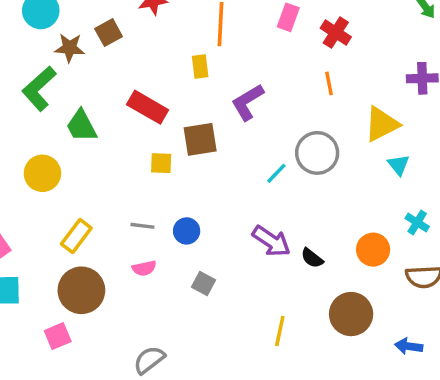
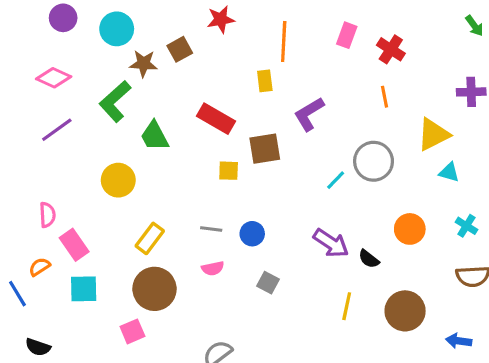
cyan triangle: (399, 165) -> (449, 172), turned -35
orange circle: (373, 250) -> (410, 229), moved
yellow line: (280, 331) -> (347, 306), moved

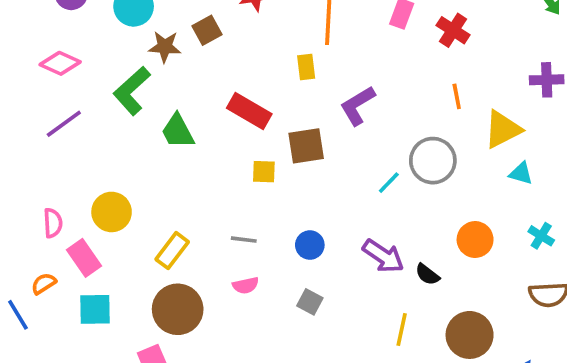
orange line: (385, 97) -> (457, 96), moved
yellow circle: (118, 180) -> (112, 212), moved
blue circle: (252, 234) -> (310, 245), moved

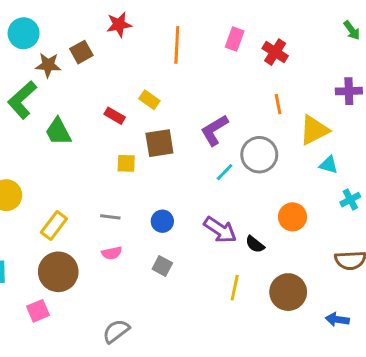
yellow rectangle: (306, 67) -> (149, 100), moved, turned -48
purple L-shape: (358, 105) -> (214, 130), moved
red rectangle: (249, 111) -> (115, 116), size x0.6
cyan cross: (541, 236) -> (350, 200), moved, turned 30

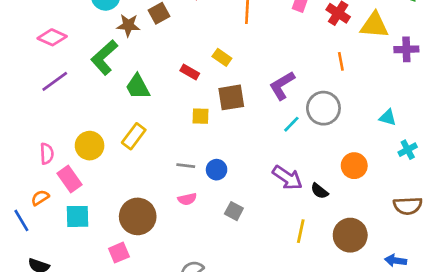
yellow triangle: (314, 130) -> (374, 25), moved, turned 32
blue circle: (162, 221) -> (217, 170), moved
yellow rectangle: (54, 226) -> (134, 136), moved

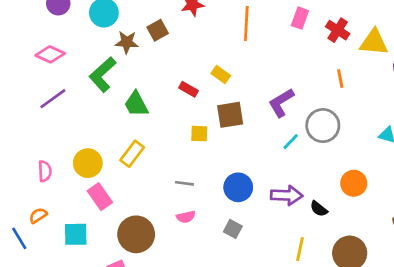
blue circle: (217, 170) -> (238, 187), moved, size x1.4
purple arrow: (287, 178) -> (287, 195), turned -32
pink rectangle: (70, 179) -> (100, 197), moved

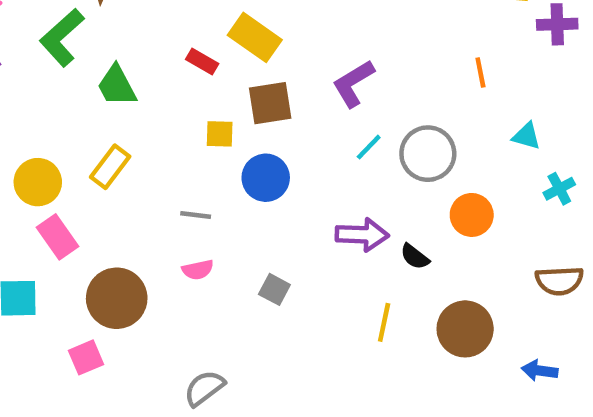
yellow rectangle: (221, 74) -> (255, 37), size x1.6
orange line: (340, 79) -> (480, 73), moved
gray circle: (323, 126) -> (428, 154), moved
blue circle: (238, 187) -> (266, 178), moved

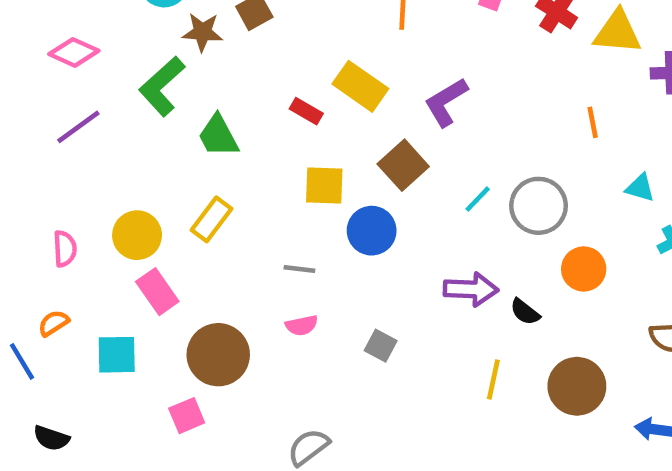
purple L-shape: (353, 83) -> (446, 102), moved
brown square: (270, 103) -> (403, 165), moved, turned -33
yellow square: (220, 134) -> (324, 186), size x1.4

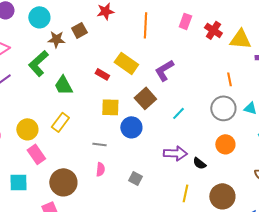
gray circle: (539, 206) -> (223, 108), moved
pink semicircle: (302, 325) -> (100, 169), turned -72

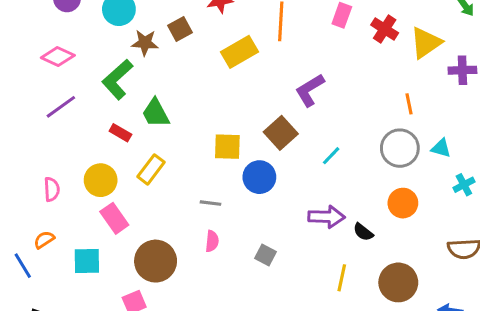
yellow triangle: (240, 39) -> (426, 43), turned -40
yellow rectangle: (126, 63) -> (240, 52), moved, turned -65
red rectangle: (102, 74) -> (120, 133), moved

